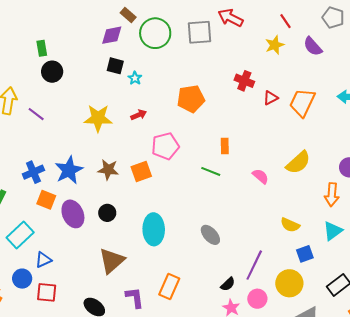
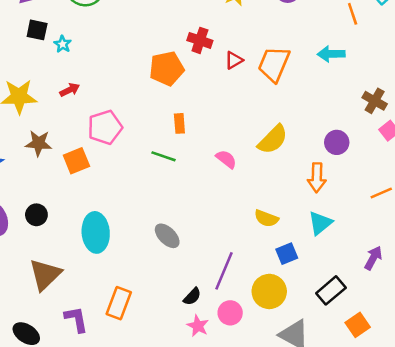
orange pentagon: (191, 99) -> (167, 68), moved
brown star: (108, 170) -> (39, 143), moved

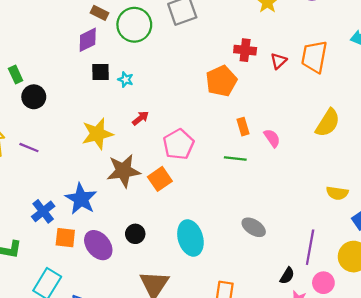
brown star: (39, 143) -> (123, 171), size x1.4
pink semicircle: (226, 159) -> (272, 138), moved, turned 30

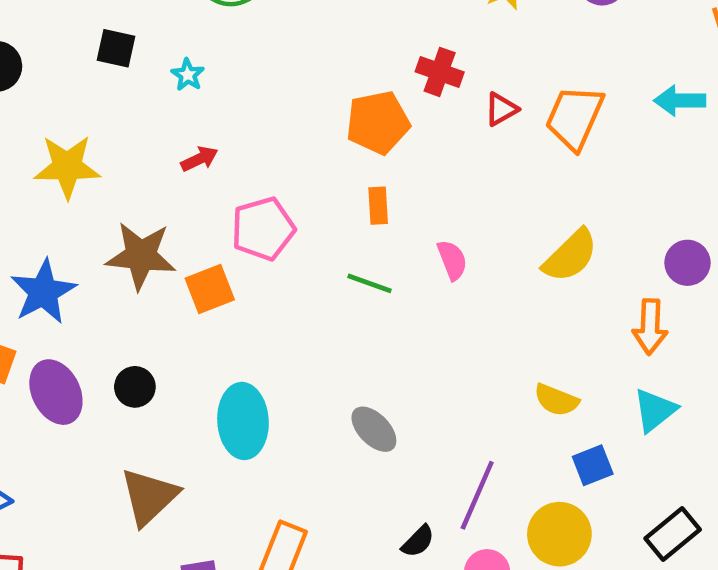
black square: (101, 72) -> (116, 48), moved
orange rectangle: (243, 127) -> (378, 206), moved
yellow star: (97, 134) -> (67, 167), moved

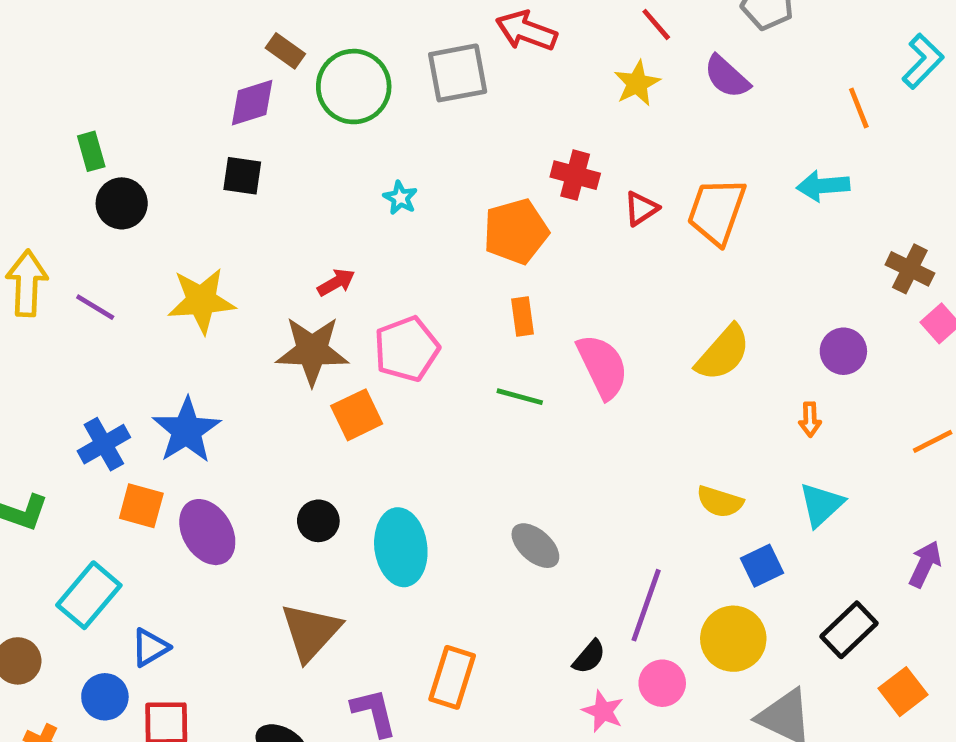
cyan star: (188, 75) -> (400, 198), moved
brown star: (141, 256) -> (312, 351), moved
pink semicircle: (452, 260) -> (602, 366), size x1.6
orange arrow: (650, 327) -> (810, 420), size x0.6
black circle: (135, 387) -> (318, 521), moved

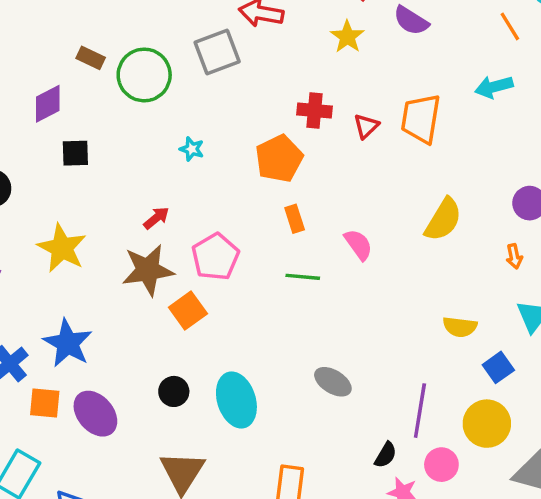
purple diamond: (252, 103) -> (48, 104), moved
yellow star: (201, 301) -> (62, 248), turned -30
pink semicircle: (602, 366) -> (358, 245), size x0.7

